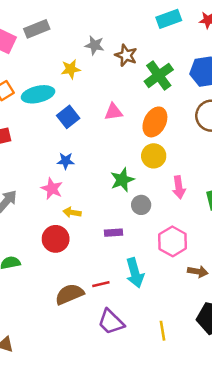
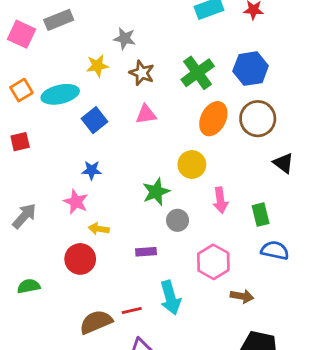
brown star: (126, 55) -> (142, 73), moved
orange ellipse: (155, 122) -> (213, 119), moved

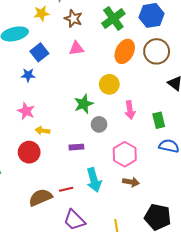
blue star: (92, 170) -> (28, 75), moved
brown arrow: (242, 296) -> (131, 182), moved

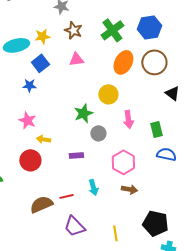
yellow star: (41, 13) -> (42, 36), moved
cyan arrow: (94, 180) -> (93, 187), size x0.7

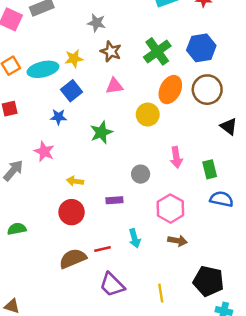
yellow circle: (108, 94) -> (148, 115), moved
green star: (83, 113) -> (101, 132), moved
pink star: (27, 120) -> (44, 151), moved
red circle: (30, 160) -> (72, 212), moved

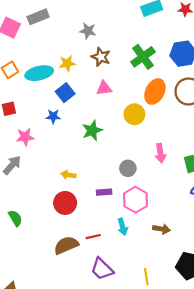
pink star: (44, 151) -> (25, 137), moved, turned -30
pink hexagon: (170, 209) -> (135, 200), moved
green semicircle: (17, 229) -> (15, 218), turned 70

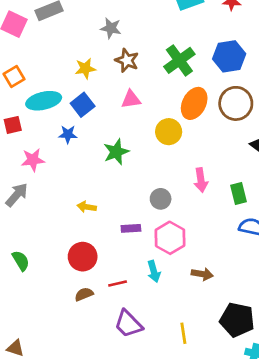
cyan ellipse: (39, 73) -> (44, 101), moved
red circle: (65, 203) -> (83, 257), moved
brown semicircle: (66, 245) -> (84, 294), size x0.6

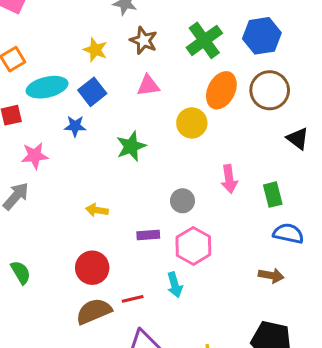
yellow star: (85, 68) -> (95, 50), turned 30
brown arrow: (202, 274) -> (271, 275), moved
brown semicircle: (84, 294) -> (94, 311), size x1.6

